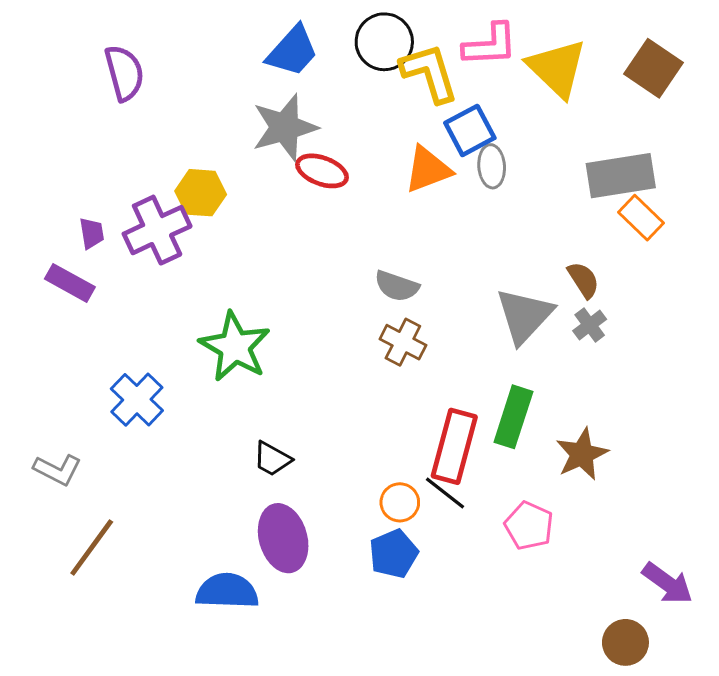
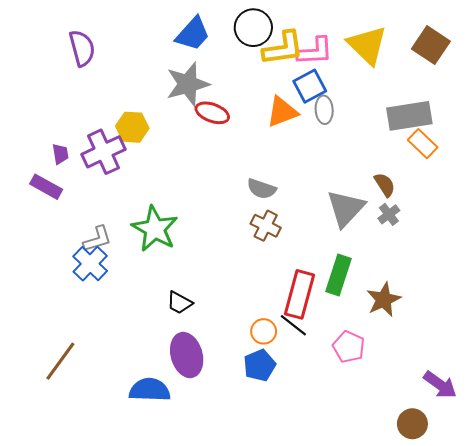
pink L-shape: (490, 45) -> (315, 51), moved
yellow L-shape: (429, 73) -> (283, 48), turned 99
gray L-shape: (57, 470) -> (97, 239), moved, turned -44

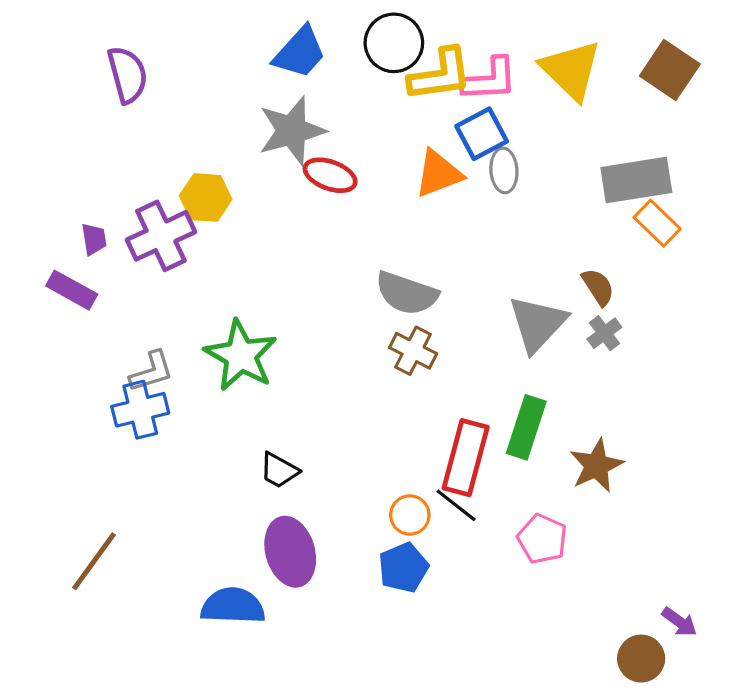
gray semicircle: (262, 189) -> (407, 293), size x1.4
blue cross: (90, 264) -> (140, 410), turned 32
purple arrow: (440, 385) -> (679, 622), moved, size x0.7

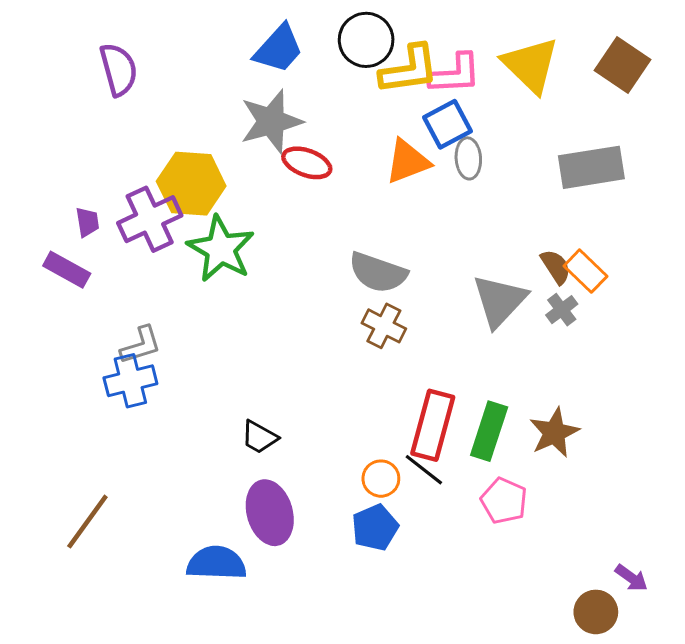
yellow hexagon: (206, 198) -> (191, 184), size x1.4
orange rectangle: (657, 223) -> (585, 271), moved
green star: (241, 355) -> (221, 249), moved
green rectangle: (526, 427) -> (489, 431), moved

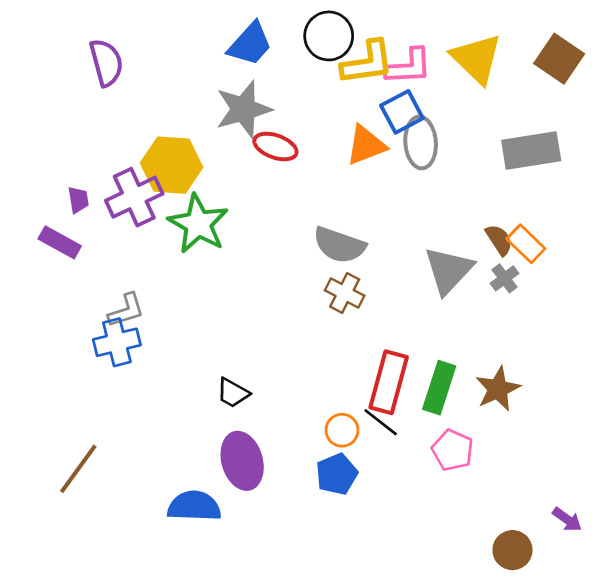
gray ellipse: (468, 158) -> (421, 143), size x1.4
brown circle: (596, 612) -> (512, 550), moved

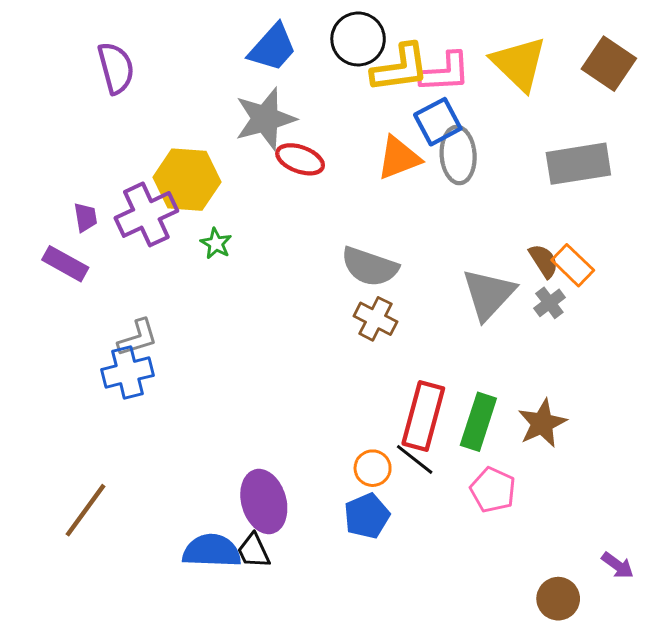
green star: (198, 224) -> (216, 243), size x0.5
black trapezoid: (233, 393) -> (254, 551), moved, turned 36

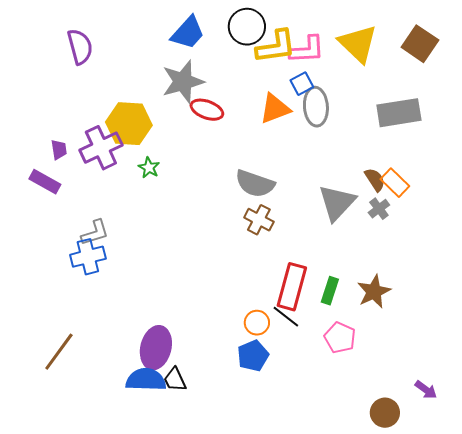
blue square: (438, 122) -> (302, 84), size x0.7
green rectangle: (478, 422) -> (330, 291), size x0.7
purple ellipse: (264, 502) -> (156, 348), moved, turned 30

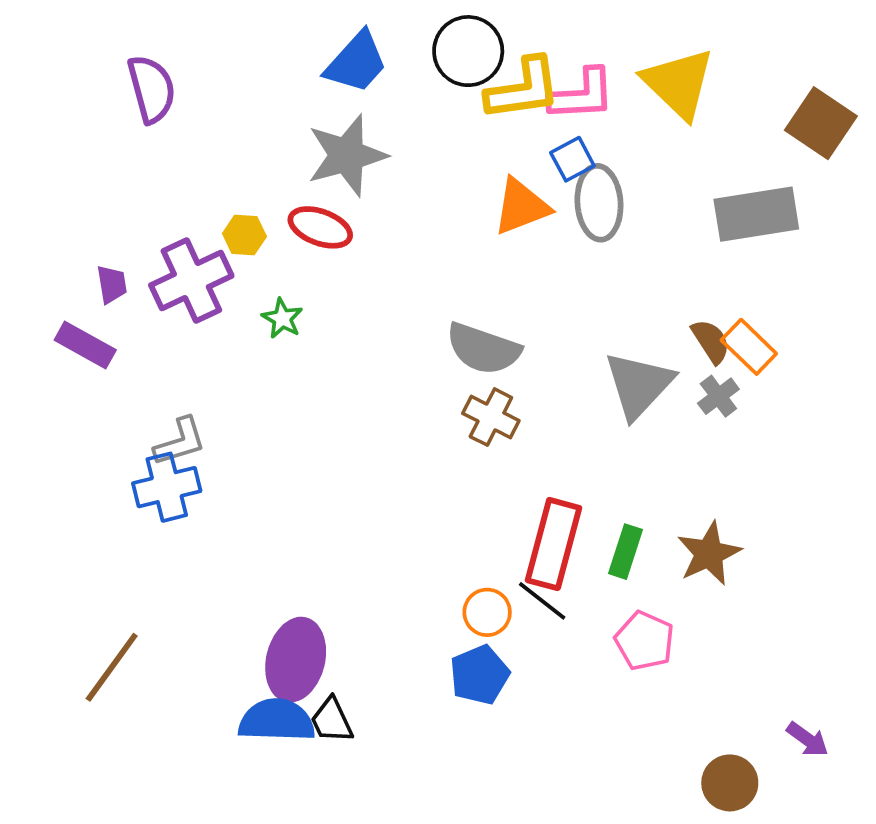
brown square: (420, 44) -> (821, 123), moved
red ellipse: (207, 110) -> (320, 227), moved
yellow hexagon: (129, 124) -> (244, 235), size x0.5

